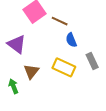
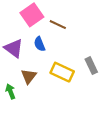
blue semicircle: (71, 40) -> (40, 44), moved

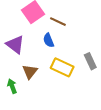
blue semicircle: (40, 44) -> (49, 40), moved

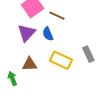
purple triangle: (15, 44) -> (27, 33), moved, turned 36
brown triangle: (30, 72) -> (30, 64), turned 49

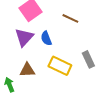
brown line: (57, 16) -> (70, 18), moved

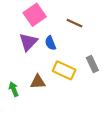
brown triangle: (27, 70) -> (38, 82), moved

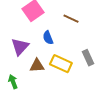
purple triangle: (28, 42) -> (20, 47), moved
brown triangle: (38, 82) -> (37, 66), moved

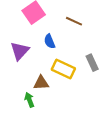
brown triangle: (37, 66) -> (41, 83), moved
green arrow: (13, 82) -> (29, 100), moved

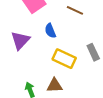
brown triangle: (41, 83) -> (55, 85), moved

